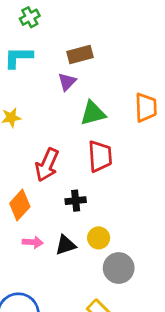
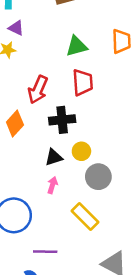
purple triangle: (67, 82) -> (16, 28), moved, turned -49
black cross: (76, 201) -> (62, 120), size x1.5
pink arrow: (33, 242) -> (52, 185), moved, turned -77

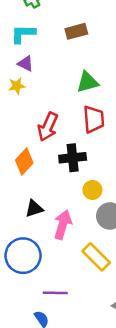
black triangle: (54, 157) -> (34, 209), moved
pink arrow: (52, 185) -> (63, 225), size x1.6

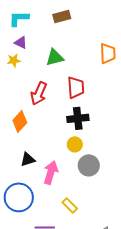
green triangle: (87, 82) -> (55, 57), moved
black cross: (73, 158) -> (78, 118), moved
yellow rectangle: (96, 257) -> (70, 205), moved, size x0.7

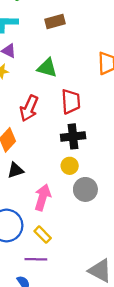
green triangle: (55, 57) -> (47, 68), turned 30
black triangle: (28, 159) -> (16, 170), moved
yellow rectangle: (70, 205) -> (43, 235), moved

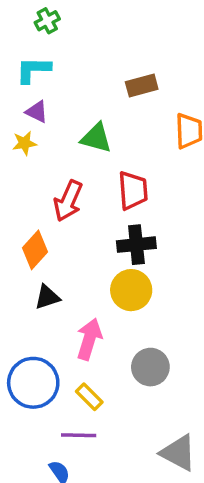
brown rectangle: (55, 22) -> (142, 85), moved
yellow circle: (70, 166) -> (131, 290), size x1.5
gray circle: (85, 189) -> (150, 367), moved

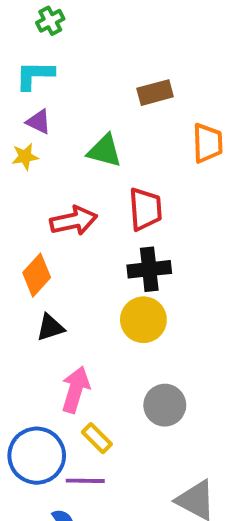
red arrow: (68, 201) -> (74, 221), turned -126
pink arrow: (89, 339) -> (75, 390), moved
blue circle: (33, 383) -> (37, 456), moved

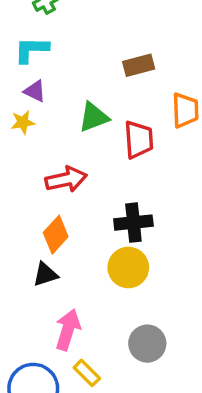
green triangle: (105, 151) -> (94, 117), turned -36
red trapezoid: (145, 209) -> (139, 140), moved
orange diamond: (37, 275) -> (56, 235), moved

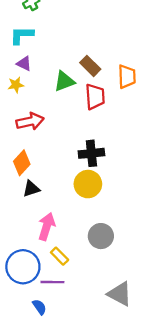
brown rectangle: (139, 65) -> (90, 66), moved, turned 60
red arrow: (66, 179) -> (30, 121), moved
orange diamond: (56, 235) -> (22, 163), moved

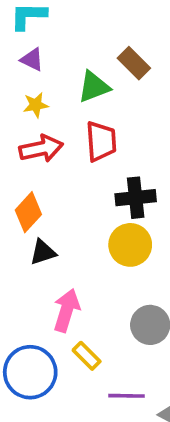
yellow star: (16, 85) -> (36, 105), moved
red trapezoid: (95, 97) -> (101, 141), moved
purple line: (52, 282) -> (127, 396), moved

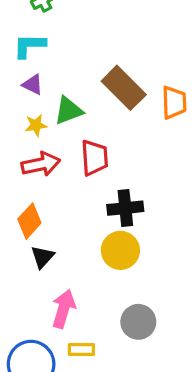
brown rectangle: (134, 63) -> (124, 88), size x1.5
green triangle: (94, 87) -> (68, 111), moved
black triangle: (43, 252) -> (42, 257), turned -30
yellow rectangle: (87, 356) -> (81, 349), turned -45

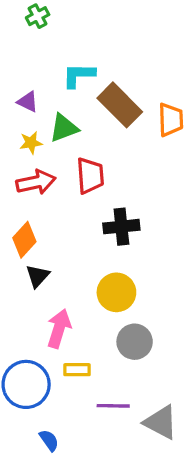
cyan L-shape: (29, 46) -> (79, 75), moved
yellow circle: (120, 250) -> (116, 292), moved

